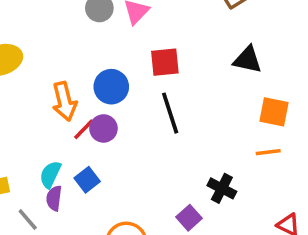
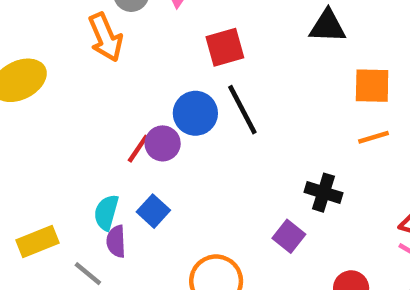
blue circle: (111, 87) -> (195, 113), moved
orange arrow: (64, 101) -> (106, 37), moved

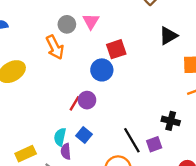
black triangle: (328, 26) -> (168, 36), turned -30
black line: (242, 110) -> (132, 140), moved
blue circle: (195, 113) -> (102, 70), moved
purple square: (289, 236) -> (154, 144), turned 35

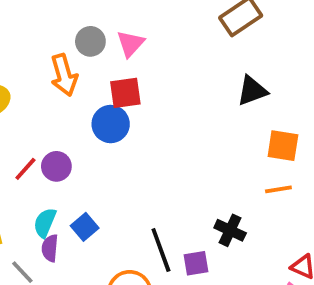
red square: (116, 49) -> (125, 93), moved
blue circle: (102, 70) -> (111, 124), moved
purple circle: (87, 100) -> (56, 166), moved
red line: (75, 103) -> (25, 169), moved

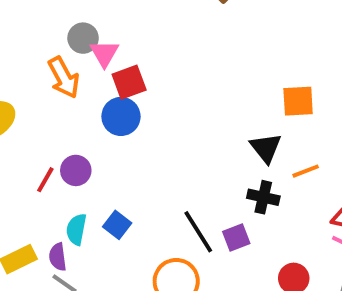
pink triangle: (130, 44) -> (104, 53), moved
black triangle: (252, 91) -> (266, 148), moved, turned -36
orange line: (278, 189) -> (306, 171), moved
purple semicircle: (50, 248) -> (58, 257), moved

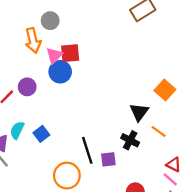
pink triangle: (104, 53) -> (54, 56), moved
orange square: (298, 101) -> (165, 90), turned 30
purple circle: (76, 170) -> (27, 87), moved
orange line: (306, 171) -> (159, 132), turned 42

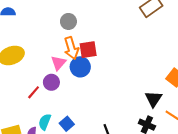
orange arrow: (33, 40) -> (71, 48), moved
pink triangle: (54, 56) -> (58, 63), moved

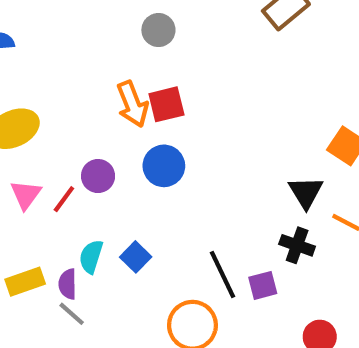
gray circle: (68, 21) -> (158, 30), moved
pink triangle: (58, 63) -> (26, 195), moved
blue circle: (80, 67) -> (164, 166), moved

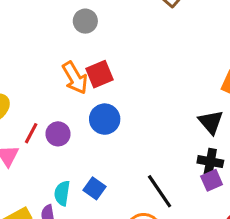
red line: (64, 199) -> (31, 133), moved
purple square: (263, 285) -> (212, 180), moved

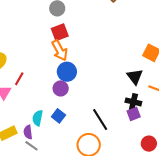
red square: (100, 74) -> (60, 32), moved
orange arrow: (75, 78) -> (60, 50), moved
purple circle: (58, 134) -> (61, 88), moved

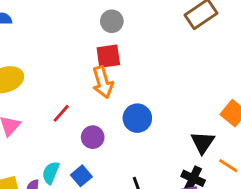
blue circle: (67, 72) -> (137, 118), moved
red line: (19, 79) -> (61, 113), moved

